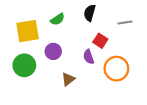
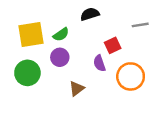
black semicircle: (90, 13) -> (90, 14), moved, turned 56
green semicircle: (58, 19) -> (61, 34), moved
red square: (100, 41) -> (113, 45), turned 32

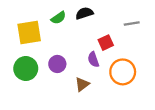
green semicircle: (61, 34) -> (58, 18), moved
purple circle: (60, 57) -> (57, 64), moved
brown triangle: (77, 88) -> (82, 84), moved

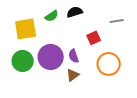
purple semicircle: (93, 59) -> (74, 56), moved
purple circle: (57, 64) -> (51, 57), size x1.6

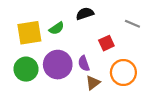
green semicircle: (52, 16) -> (57, 28), moved
gray line: (117, 21) -> (132, 24), turned 32
brown triangle: (73, 75) -> (93, 83), moved

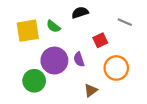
green semicircle: (57, 28) -> (53, 26), turned 72
green circle: (26, 69) -> (34, 81), moved
brown triangle: (93, 83) -> (91, 90), moved

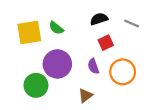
black semicircle: (80, 13) -> (99, 19), moved
purple semicircle: (79, 59) -> (93, 66), moved
brown triangle: (91, 90) -> (85, 95), moved

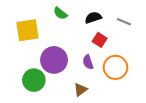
green semicircle: (56, 28) -> (60, 13), moved
red square: (106, 43) -> (100, 40), turned -32

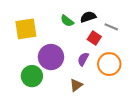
green semicircle: (60, 13) -> (67, 21), moved
gray line: (124, 22) -> (111, 27), moved
purple semicircle: (88, 62) -> (83, 59), turned 48

